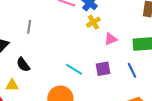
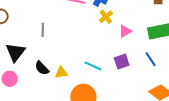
yellow triangle: (12, 85) -> (61, 73), moved

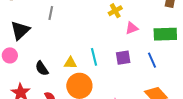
cyan line: (93, 66) -> (94, 57), turned 42
black semicircle: (42, 68) -> (42, 68), moved
yellow triangle: (61, 73) -> (70, 63), moved

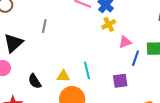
purple square: (123, 58) -> (120, 81), moved
blue line: (152, 60) -> (135, 58), moved, turned 42

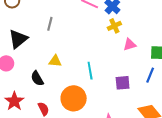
blue line: (135, 58) -> (150, 75), moved
yellow triangle: (63, 76) -> (55, 61), moved

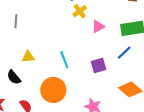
blue line: (150, 75) -> (124, 53), turned 35

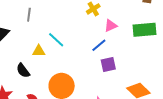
blue line: (124, 53) -> (99, 45), moved
cyan line: (64, 60) -> (56, 40), moved, turned -30

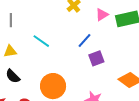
pink triangle: (111, 26) -> (102, 15), moved
yellow triangle: (39, 51) -> (10, 51), moved

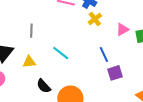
blue line: (84, 41) -> (104, 55), turned -70
black semicircle: (13, 76) -> (44, 86), moved

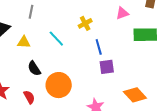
yellow cross: (95, 19) -> (85, 23), moved
pink triangle: (122, 29) -> (122, 13), moved

